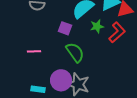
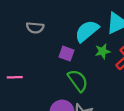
pink line: (34, 51) -> (15, 77), moved

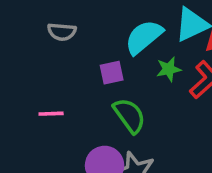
purple square: (67, 54) -> (112, 73), turned -32
pink line: (15, 77) -> (51, 114), moved

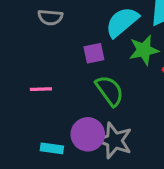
green star: (169, 69) -> (144, 50), size x1.4

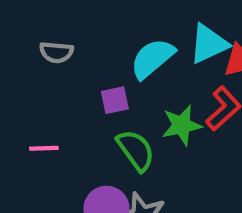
green star: (144, 50) -> (182, 125), moved

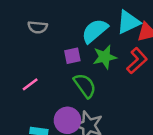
green star: (182, 125) -> (105, 57), moved
pink line: (44, 148) -> (30, 84), turned -35

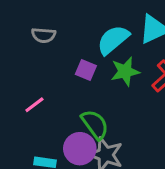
purple square: (72, 56) -> (86, 70), turned 35
green semicircle: (85, 86) -> (95, 124), moved

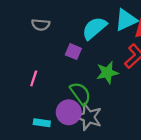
green star: (125, 72) -> (107, 73), moved
pink line: (34, 105) -> (34, 78), turned -35

